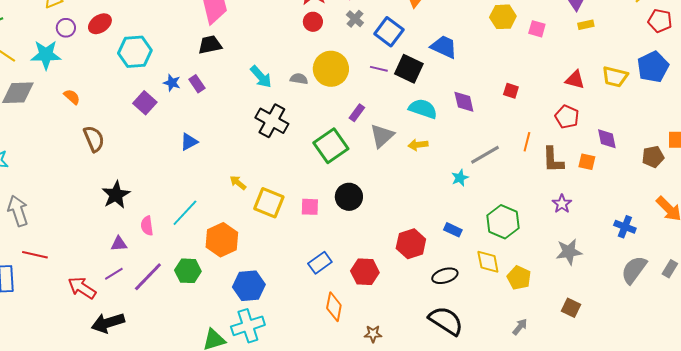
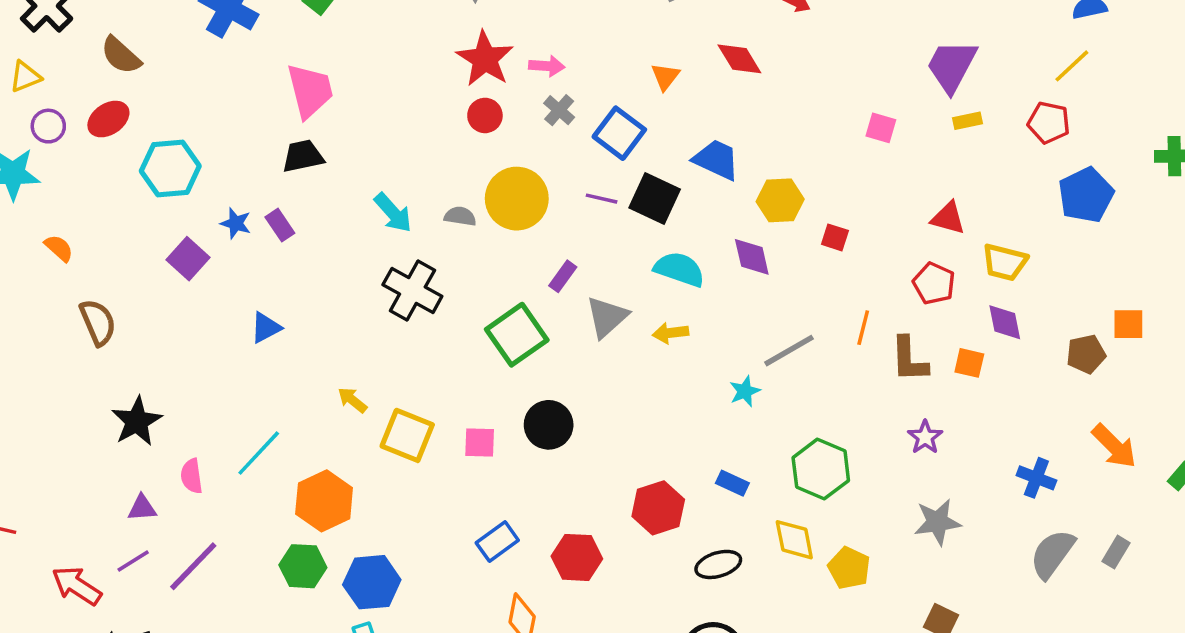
yellow hexagon: (503, 17) -> (780, 200), moved
red pentagon: (660, 21) -> (1049, 123), moved
yellow trapezoid: (615, 77) -> (1005, 262), moved
green hexagon: (188, 271) -> (303, 566), moved

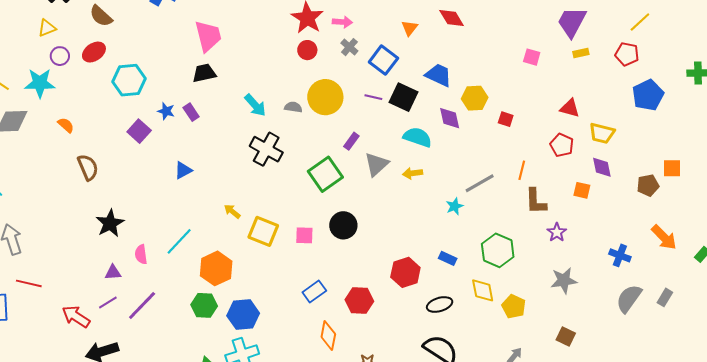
purple diamond: (752, 257) -> (450, 118), moved
brown L-shape: (909, 359) -> (536, 201), moved

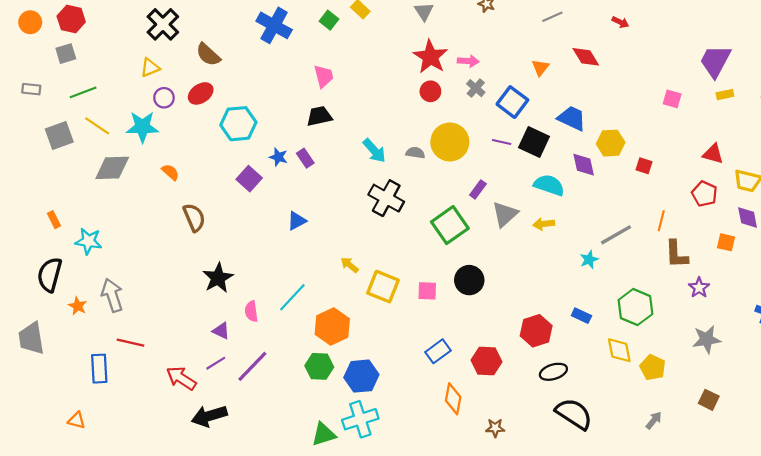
pink trapezoid: (208, 36) -> (324, 76), size x0.7
purple triangle: (113, 272) -> (221, 331), turned 30
black ellipse: (440, 304) -> (553, 372), moved

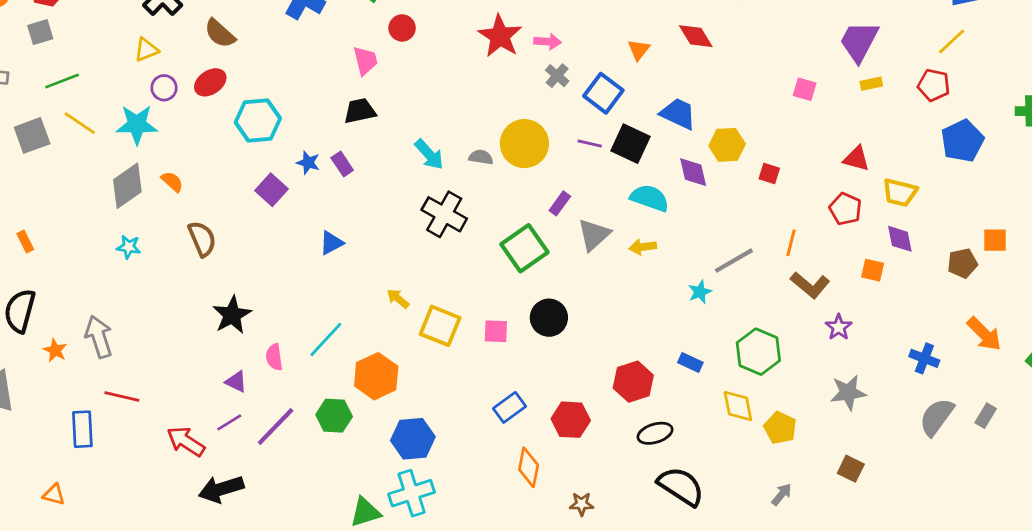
red circle: (430, 91) -> (402, 28), moved
gray diamond: (112, 168) -> (127, 186), moved, turned -33
cyan star: (88, 241) -> (129, 247), moved, size x0.7
brown L-shape: (676, 254) -> (810, 285), turned -48
green hexagon: (319, 366) -> (334, 416), moved

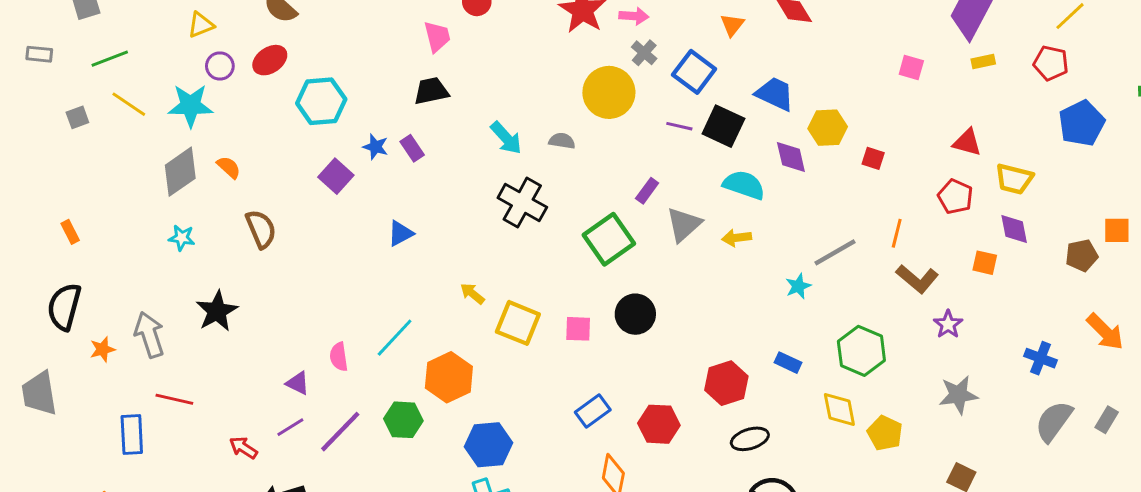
gray square: (32, 135) -> (77, 117), size x0.6
yellow circle: (524, 144) -> (609, 92), moved
black star: (232, 315) -> (217, 311), moved
orange star: (55, 350) -> (102, 349), turned 30
red arrow: (186, 441) -> (243, 448), size x0.7

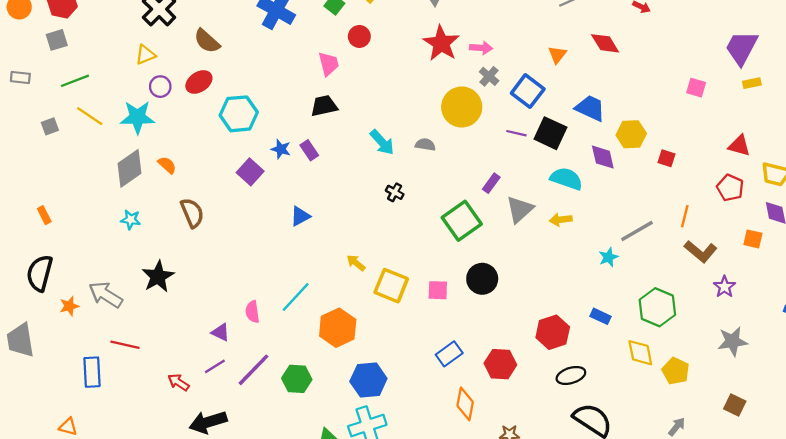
black cross: (522, 203) -> (395, 192), size x0.5
gray arrow: (149, 335) -> (106, 295), turned -40
green hexagon: (403, 420) -> (297, 379), moved

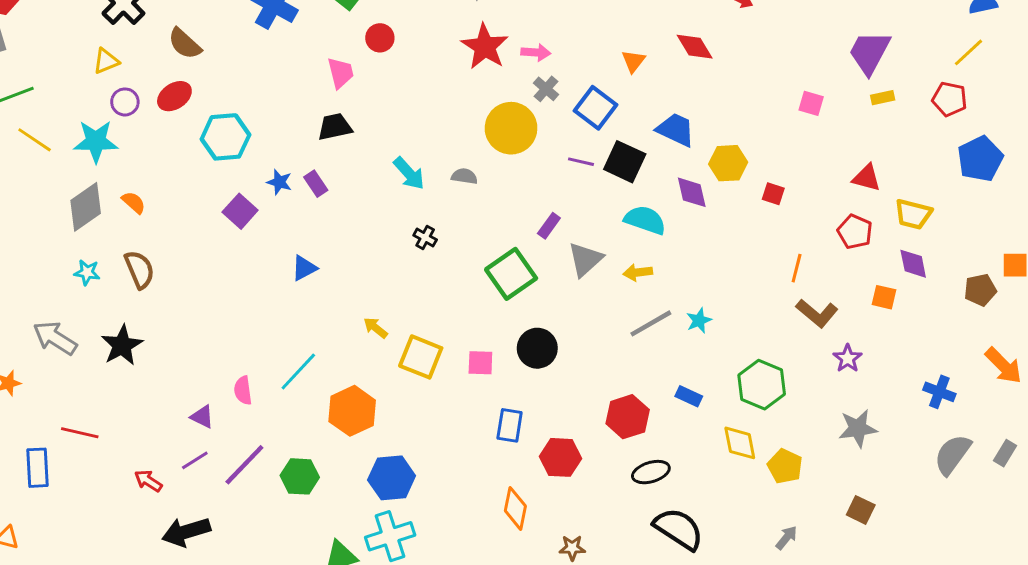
brown semicircle: (192, 213) -> (139, 270), moved
gray line: (637, 231) -> (651, 323), moved
gray arrow: (106, 295) -> (55, 338), moved
blue rectangle: (449, 354) -> (510, 425), moved, turned -45

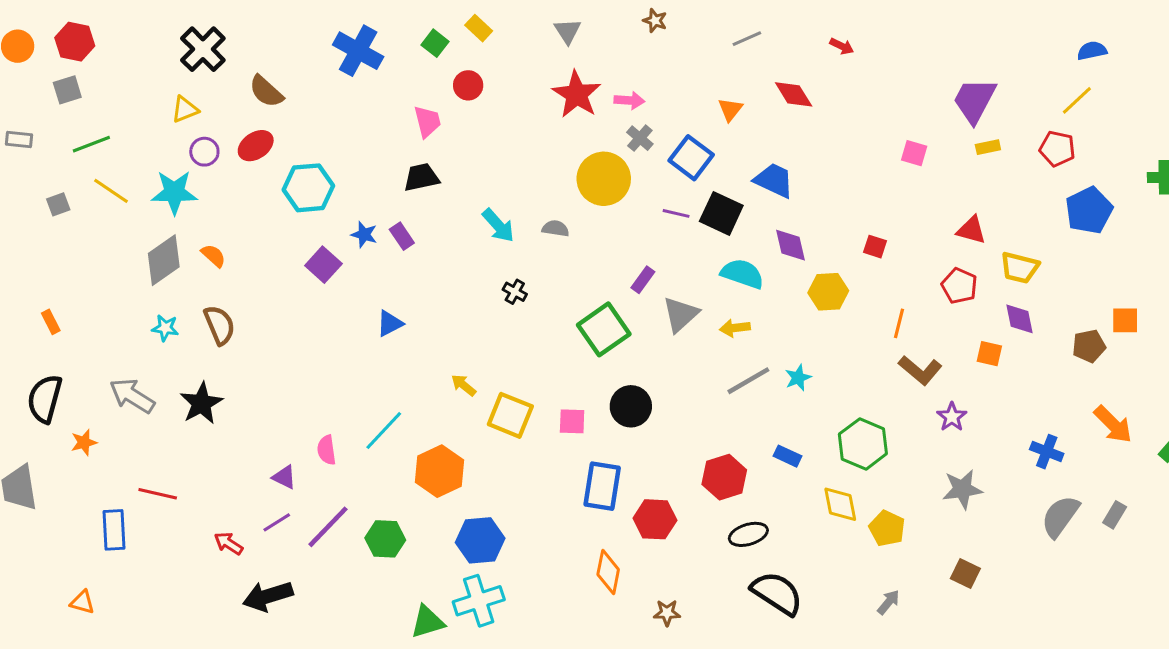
yellow hexagon: (728, 163) -> (828, 292), moved
blue rectangle: (510, 425) -> (602, 486), size x1.4

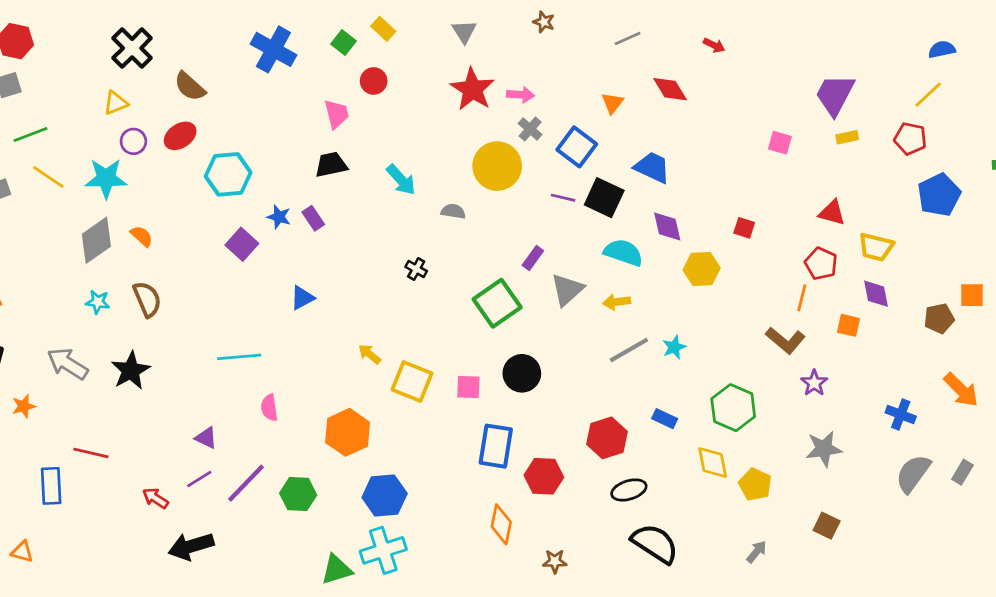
cyan arrow: (498, 225) -> (401, 180), moved
orange line: (899, 323) -> (802, 298), moved
cyan line: (384, 430) -> (239, 357), moved, turned 42
pink semicircle: (326, 450) -> (269, 408), moved

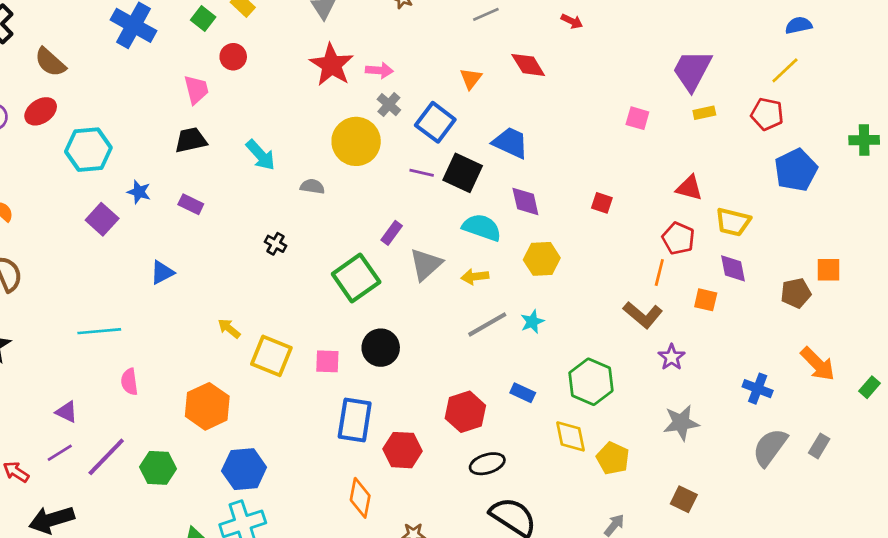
purple rectangle: (313, 218) -> (191, 204), moved, turned -30
yellow hexagon: (702, 269) -> (542, 259), moved

